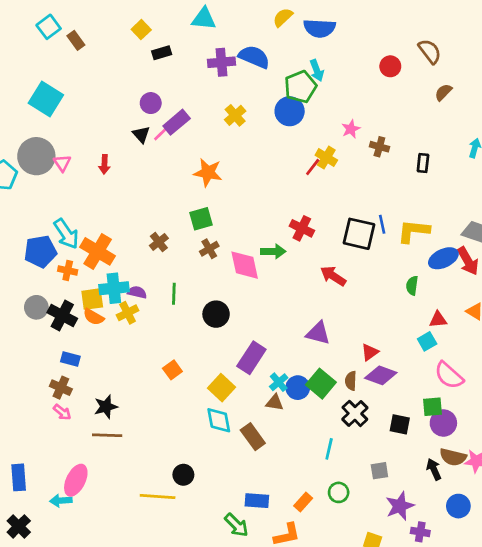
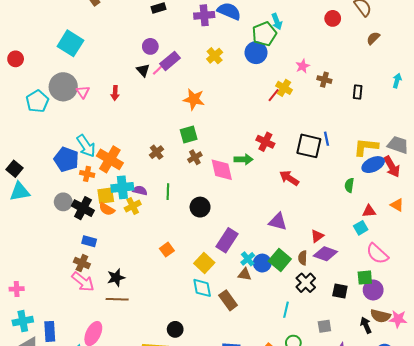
yellow L-shape: (413, 231) -> (366, 147), moved
blue pentagon: (40, 251) -> (66, 159), turned 30
pink arrow: (62, 412) -> (83, 282), size x1.6

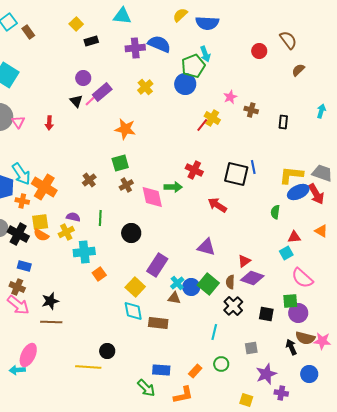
cyan cross: (122, 187) -> (84, 252), moved
brown rectangle: (228, 300) -> (158, 323), turned -48

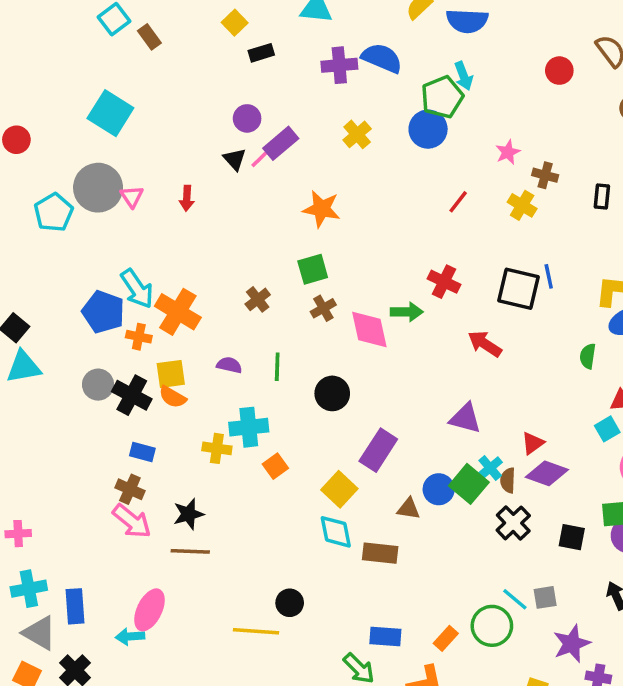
yellow cross: (212, 118) -> (522, 205), moved
yellow cross: (66, 232) -> (217, 448), moved, turned 35
cyan cross: (177, 283) -> (490, 468), moved
cyan line: (214, 332) -> (515, 599), moved, turned -63
green circle: (221, 364) -> (492, 626), size x1.5

